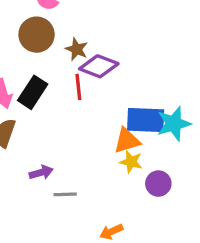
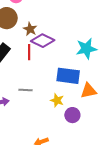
cyan star: (174, 124) -> (86, 49), moved
orange triangle: (127, 141) -> (89, 91), moved
gray line: (65, 194) -> (25, 90), moved

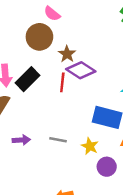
gray line: (25, 90) -> (58, 140), moved

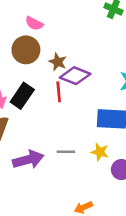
purple arrow: (21, 140) -> (28, 160), size x1.6

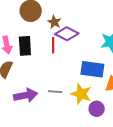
black rectangle: (22, 96) -> (25, 46), turned -42
yellow star: (100, 152) -> (81, 94), size x1.5

